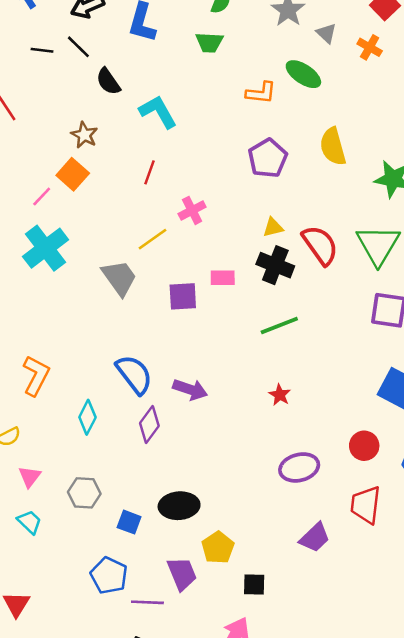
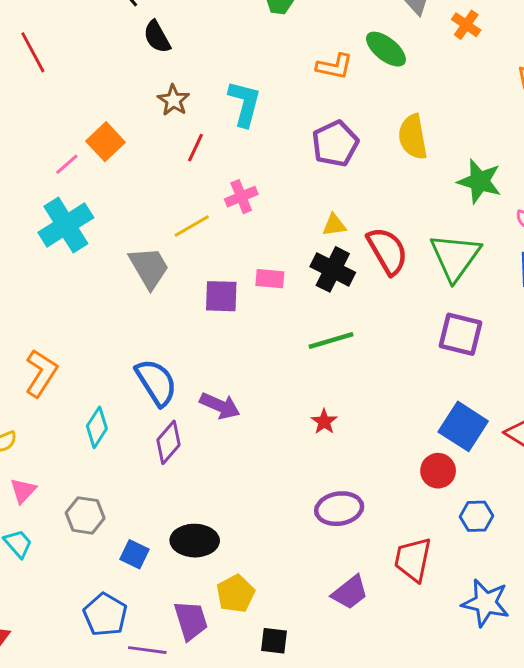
cyan L-shape: (158, 112) -> (244, 103), moved, turned 39
brown star: (84, 135) -> (173, 100), moved
red circle: (364, 446) -> (438, 471), moved

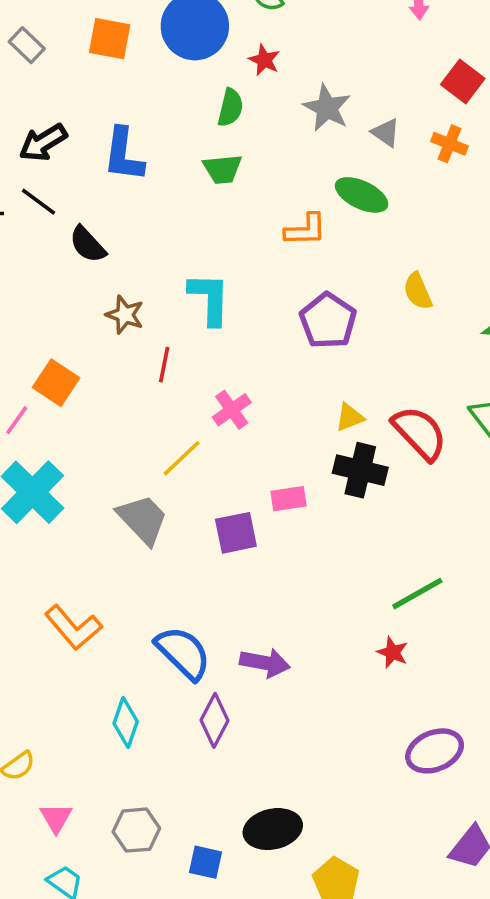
yellow semicircle: (413, 137) -> (418, 291), size x0.7
green line: (331, 341) -> (417, 594), moved
orange L-shape: (41, 373) -> (73, 627), moved, turned 120

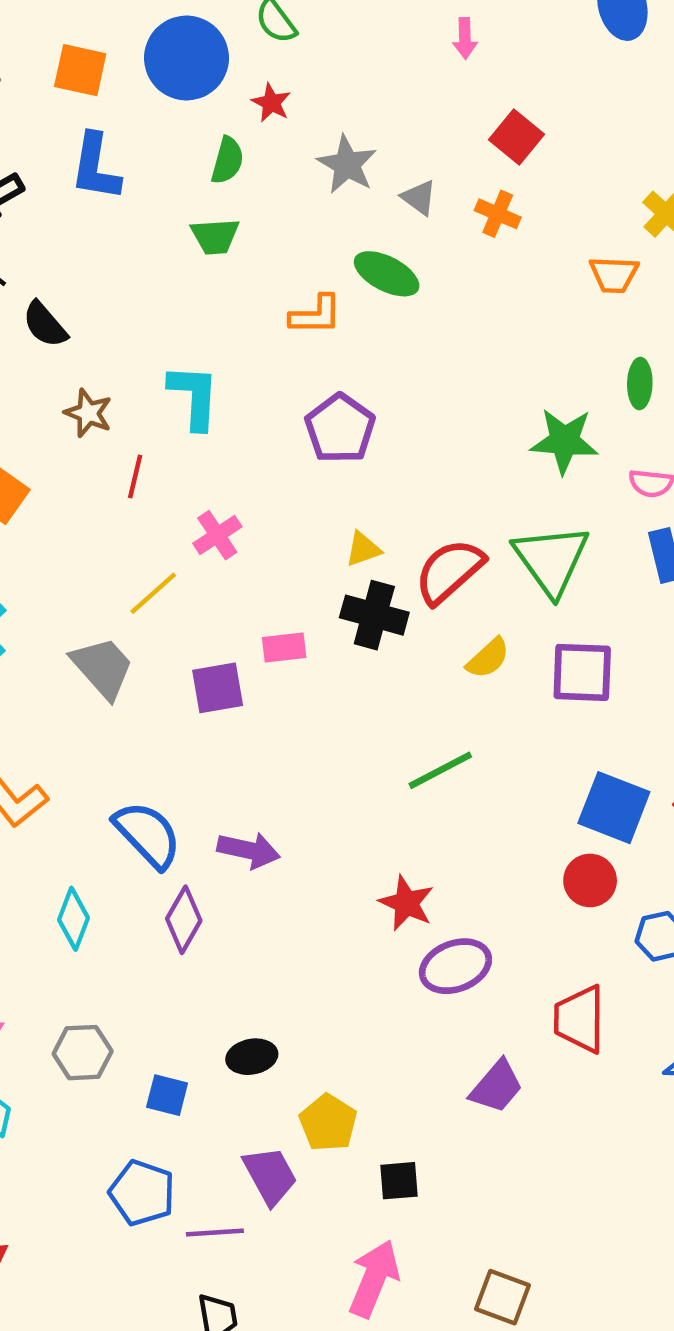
blue L-shape: (123, 155) -> (96, 167), moved
yellow semicircle: (418, 291) -> (488, 658), moved, turned -111
red semicircle: (420, 433) -> (449, 571), turned -90
red star: (393, 652) -> (406, 903), moved, size x1.4
black ellipse: (273, 829) -> (252, 1057), size x0.7

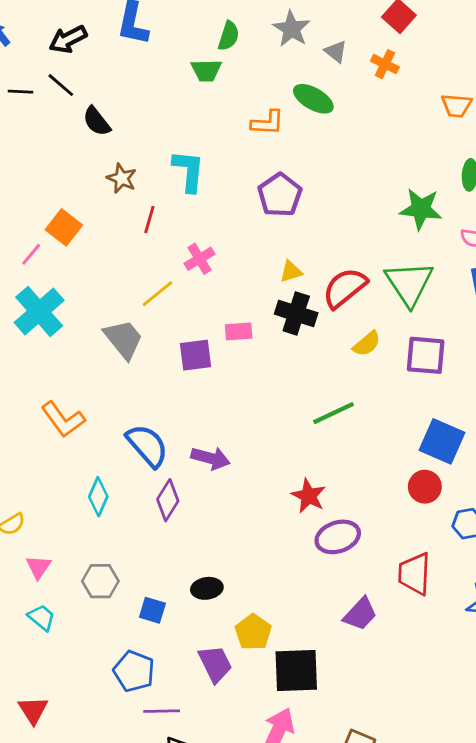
green semicircle: (227, 160) -> (229, 36), moved
black square: (399, 1181) -> (296, 671), size x1.8
purple line: (215, 1233) -> (162, 711), moved

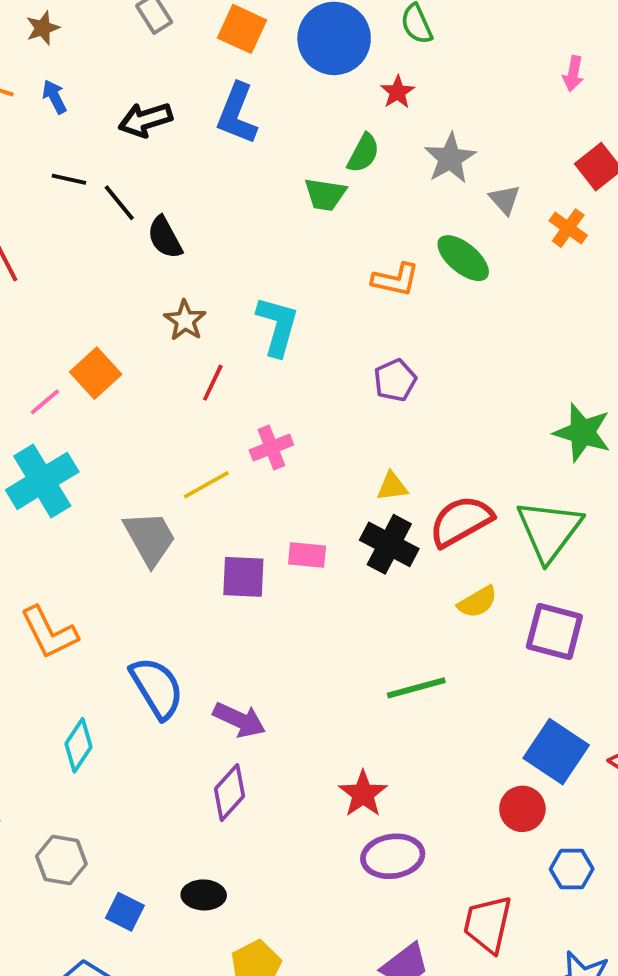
black line: (61, 85) -> (119, 203), moved
purple pentagon: (280, 195) -> (395, 380), size x0.7
purple diamond: (168, 500) -> (230, 793), moved

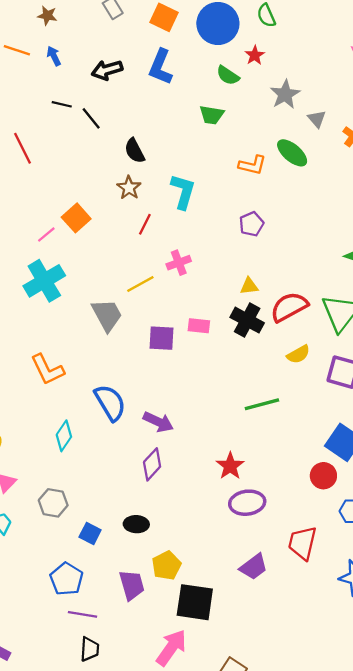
brown star: (43, 28) -> (47, 16), turned 30
green semicircle: (363, 153) -> (228, 75), moved, turned 95
black semicircle: (165, 237) -> (135, 151), moved

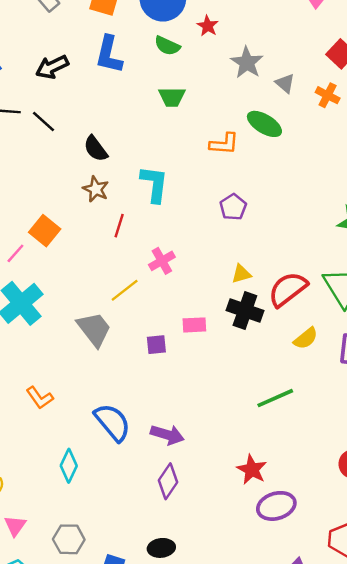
green semicircle: (228, 75) -> (167, 46), moved
purple square: (161, 338) -> (156, 345), size x0.7
orange L-shape: (47, 370) -> (40, 398), size x0.7

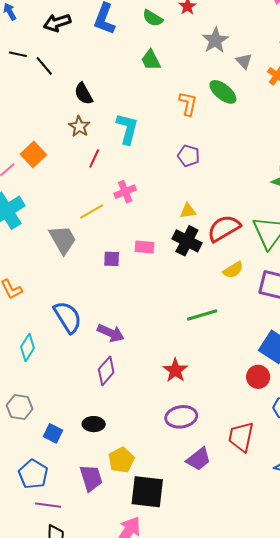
green trapezoid: (172, 97) -> (151, 60), turned 55
orange L-shape: (224, 144) -> (188, 104), turned -90
purple pentagon: (233, 207) -> (189, 156), turned -30
purple ellipse: (276, 506) -> (181, 417), moved

